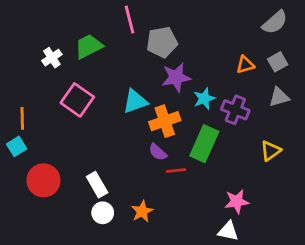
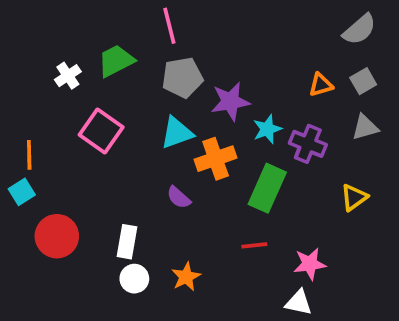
gray pentagon: (162, 42) -> (182, 77), moved
purple semicircle: (158, 152) -> (179, 197), moved
red line: (176, 170) -> (254, 245), moved
white rectangle: (97, 185) -> (127, 242), turned 40

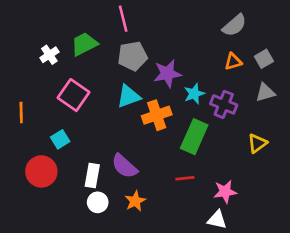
gray semicircle: (360, 29) -> (234, 25), moved
cyan square: (22, 192) -> (60, 139), moved
purple semicircle: (179, 197) -> (124, 166), moved, size x1.5

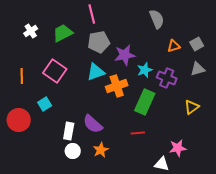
gray semicircle: (234, 25) -> (157, 19), moved, turned -72
white cross: (49, 55) -> (31, 31), moved
orange line: (21, 112) -> (22, 76), moved
red circle: (41, 171) -> (19, 120), moved
pink star: (225, 192) -> (178, 148), moved

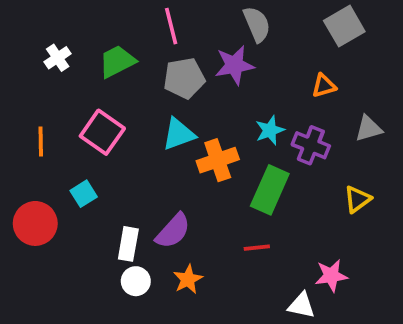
gray semicircle: (157, 19) -> (257, 24), moved
gray square: (197, 44) -> (344, 26), moved, size x1.5
purple star: (125, 55) -> (234, 65), moved
purple semicircle: (93, 124) -> (173, 231), turned -90

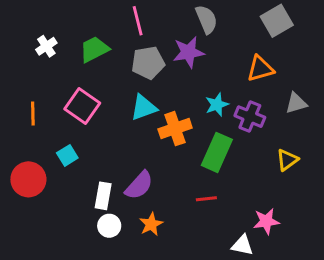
orange triangle: (324, 86) -> (260, 69), size x1.4

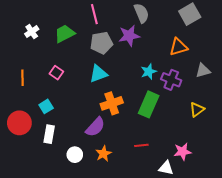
pink square: (82, 106) -> (56, 73), size x0.6
orange cross: (175, 129) -> (112, 103), moved
white rectangle: (103, 196) -> (49, 134), moved
red line: (206, 199) -> (141, 145), moved

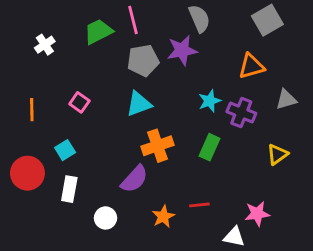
green trapezoid: (65, 34) -> (98, 32), moved
green rectangle: (149, 104) -> (210, 147), size x0.7
orange star: (104, 154) -> (163, 217), moved

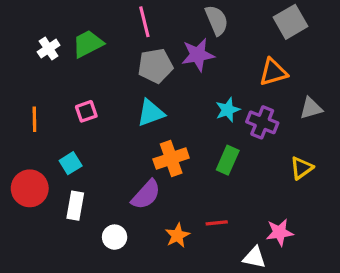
green trapezoid: (98, 32) -> (88, 44), moved
pink square: (79, 102) -> (86, 111), turned 36

